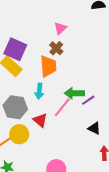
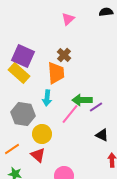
pink triangle: (60, 28) -> (68, 19), moved
red triangle: (40, 120) -> (38, 155), moved
yellow circle: (19, 134) -> (42, 134), moved

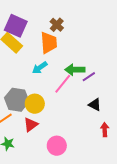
cyan arrow: (47, 98) -> (40, 68), turned 49
gray hexagon: (23, 114) -> (17, 100), moved
red triangle: (38, 155) -> (31, 125), turned 42

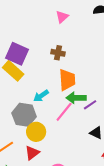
brown cross: (57, 25) -> (58, 53), turned -32
orange trapezoid: (49, 43) -> (67, 80), moved
gray hexagon: (17, 100) -> (24, 115), moved

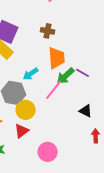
green arrow: (76, 98) -> (66, 76), turned -42
purple line: (90, 105) -> (83, 73), moved, turned 64

